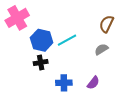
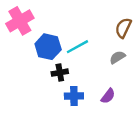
black cross: (41, 63) -> (60, 73), moved

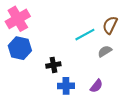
blue hexagon: (48, 47) -> (20, 48), moved
cyan line: (77, 47) -> (85, 35), moved

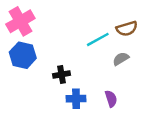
brown semicircle: (110, 25) -> (127, 29), turned -132
purple semicircle: (96, 86) -> (111, 99), turned -56

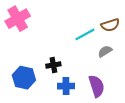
blue hexagon: (23, 55) -> (24, 78), moved
purple semicircle: (111, 99) -> (97, 86), size x1.5

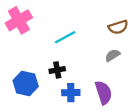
cyan line: (85, 34) -> (65, 37), moved

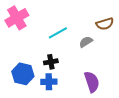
gray semicircle: (113, 55) -> (86, 42), moved
blue cross: (71, 93) -> (49, 82), moved

